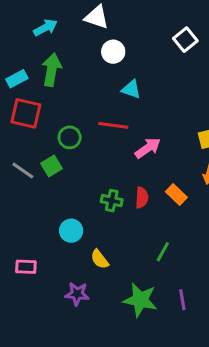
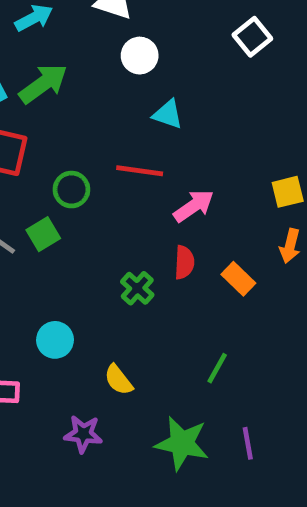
green arrow: (52, 70) -> (43, 84), turned 44
red semicircle: (142, 198) -> (184, 262), moved
green cross: (112, 201) -> (137, 288), turned 30
cyan circle: (71, 231) -> (55, 340), moved

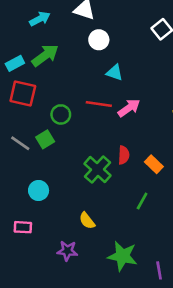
pink arrow: (194, 206) -> (129, 108), moved
green cross: (137, 288) -> (98, 170), size x1.5
cyan circle: (55, 340) -> (39, 190), moved
green line: (217, 368) -> (142, 201), moved
purple line: (248, 443) -> (159, 270), moved

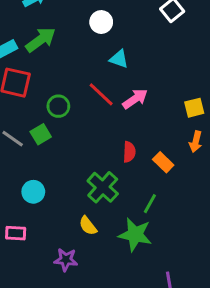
red line: (99, 104) -> (101, 94), turned 35
green cross: (98, 170) -> (103, 187), moved
green star: (122, 256) -> (135, 235), moved

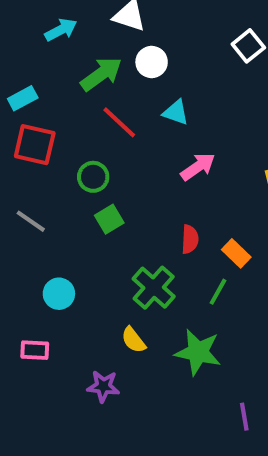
green arrow: (41, 40) -> (101, 74), moved
red line: (101, 94) -> (119, 122), moved
green square: (41, 134) -> (109, 219), moved
green line: (150, 204) -> (218, 292), moved

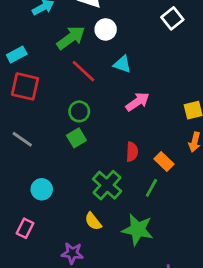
green circle: (93, 177) -> (79, 111), moved
pink rectangle: (35, 350) -> (25, 228), turned -66

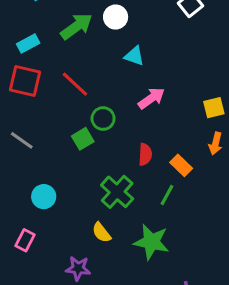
cyan rectangle: (17, 54) -> (28, 44), moved
red line: (83, 71) -> (75, 84), moved
green circle: (79, 111) -> (103, 119), moved

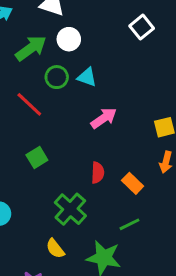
green circle: (103, 119) -> (57, 77), moved
green line: (167, 195) -> (129, 224), moved, turned 35

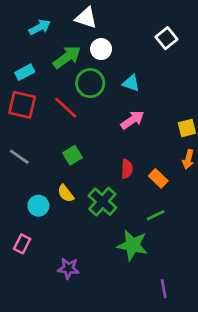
green circle: (57, 77) -> (90, 83), size x1.4
cyan triangle: (87, 77) -> (131, 83), moved
yellow semicircle: (55, 249) -> (66, 193), moved

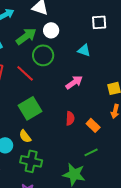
white square: (166, 38) -> (99, 22), turned 35
cyan triangle: (131, 83) -> (84, 50), moved
green square: (72, 155) -> (30, 108), size x1.6
green cross: (102, 202) -> (31, 161), moved, turned -30

